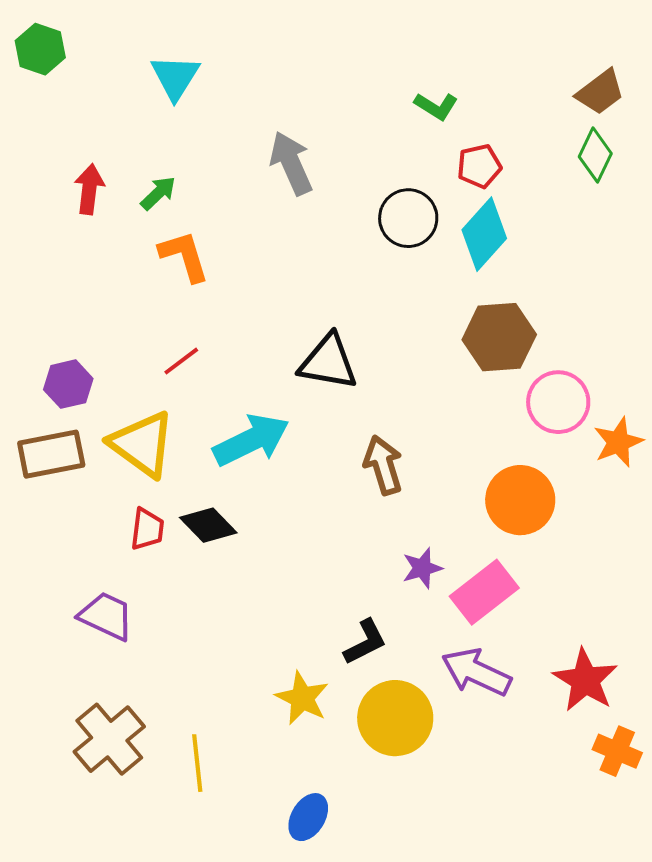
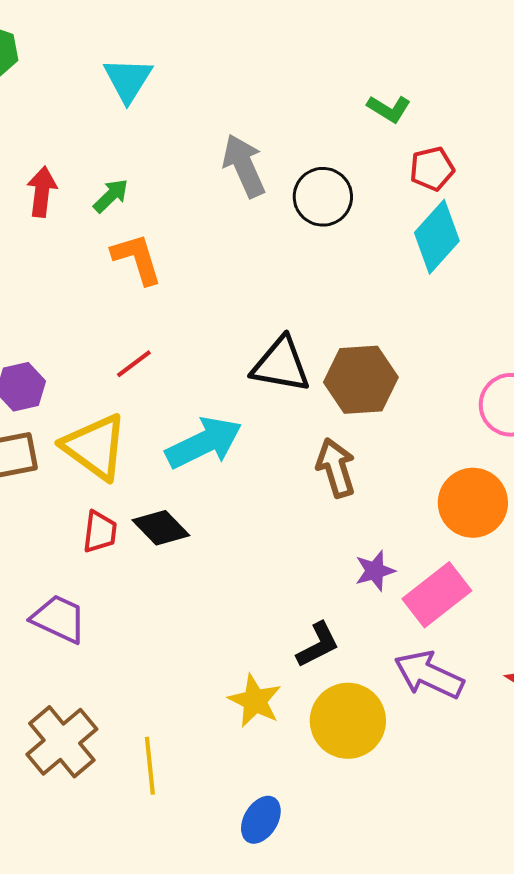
black circle: (408, 218) -> (323, 197), moved
brown hexagon: (499, 337) -> (361, 380), moved

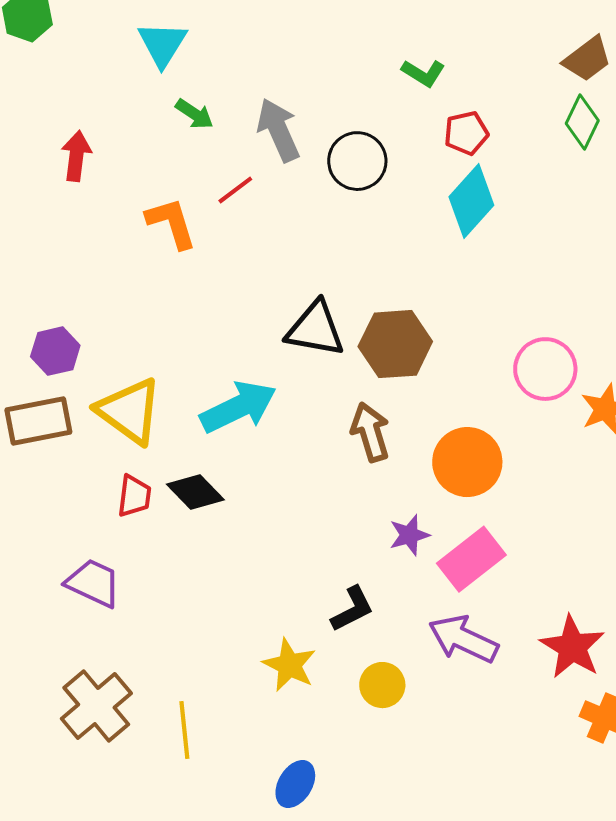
green arrow: (111, 196) -> (194, 114), moved, turned 78
red line: (134, 364) -> (235, 190), moved
orange circle: (473, 503) -> (467, 462), moved
yellow circle: (348, 721) -> (382, 685), size x0.6

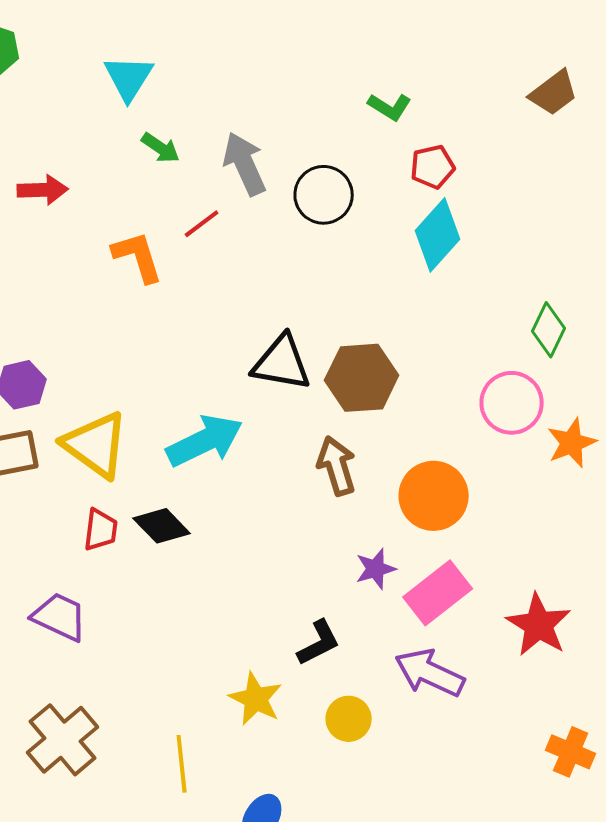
green diamond: (582, 122) -> (549, 330), moved
red arrow: (76, 156) -> (43, 190), turned 81
red star: (572, 647) -> (539, 625), moved
yellow line: (184, 730) -> (182, 764), moved

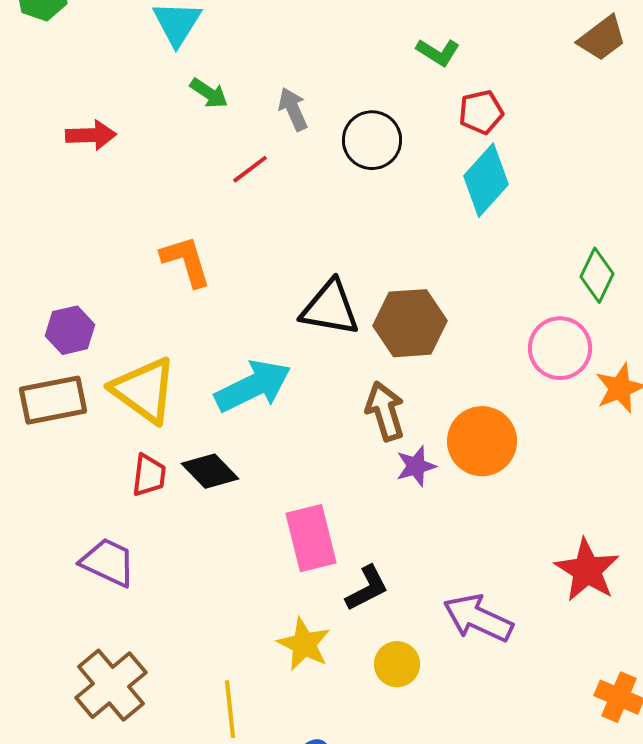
gray arrow: (245, 164) -> (293, 109), size x0.7
orange L-shape: (138, 257) -> (186, 261), moved
purple star: (376, 569) -> (416, 466), moved
pink rectangle: (438, 593) -> (311, 538), moved, turned -66

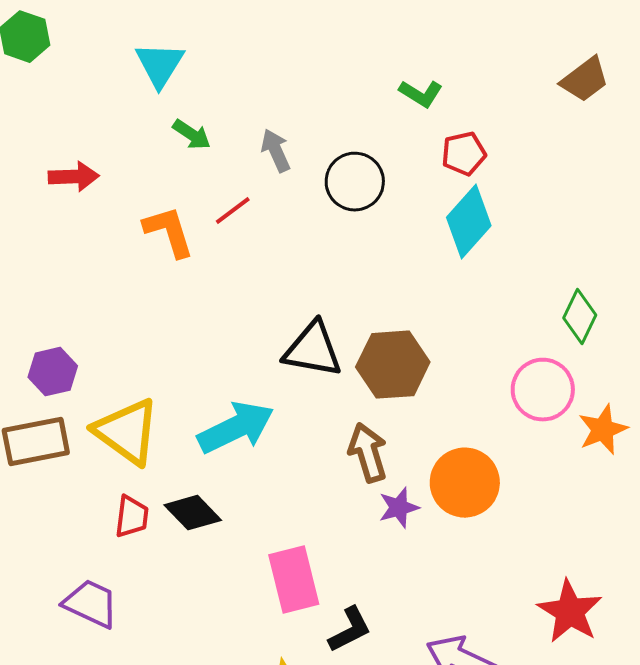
orange L-shape: (186, 261) -> (169, 232), moved

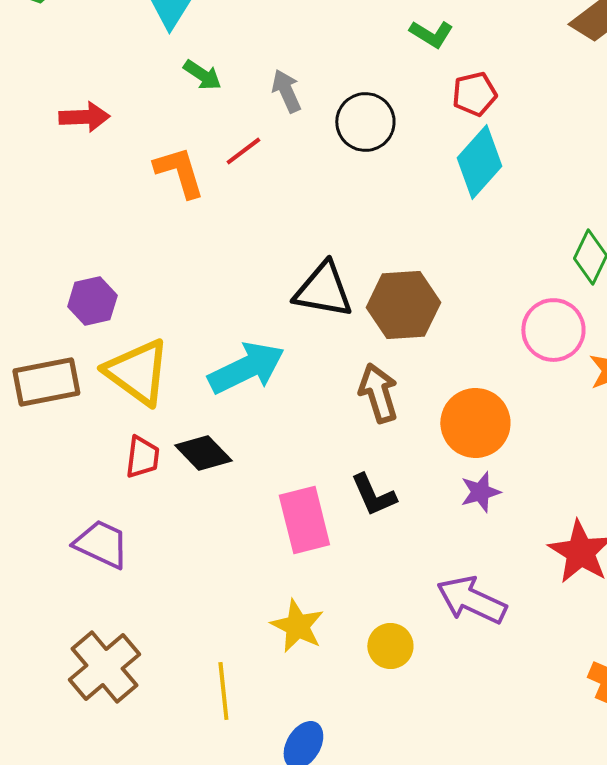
purple hexagon: (53, 372) -> (92, 301), moved
purple star: (399, 508) -> (480, 492), moved
black L-shape: (350, 630) -> (373, 495), moved, turned 93

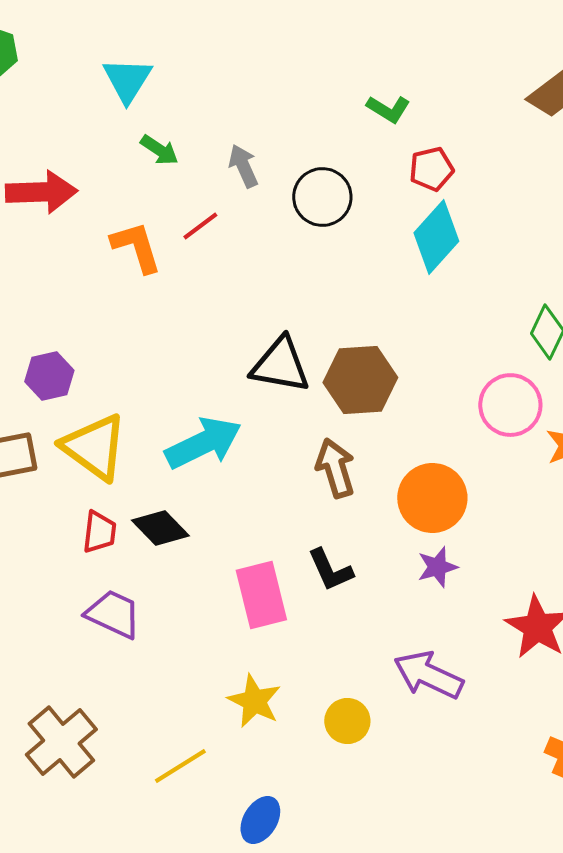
red arrow: (84, 117) -> (41, 192), size x1.4
purple trapezoid: (101, 544) -> (113, 614), moved
yellow line: (223, 691) -> (180, 766), turned 64

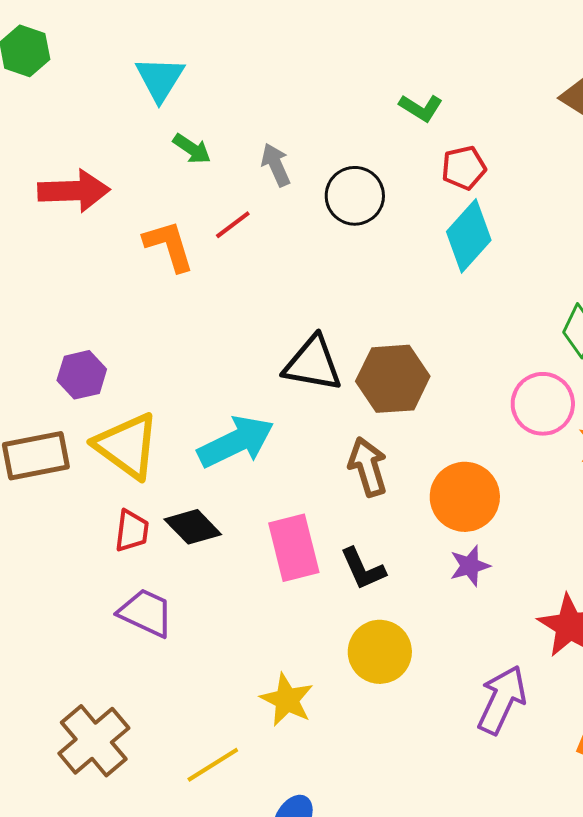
pink rectangle: (261, 595) -> (294, 548), moved
purple arrow: (428, 675) -> (502, 700), moved, turned 90
yellow circle: (347, 721) -> (380, 652), moved, size x1.4

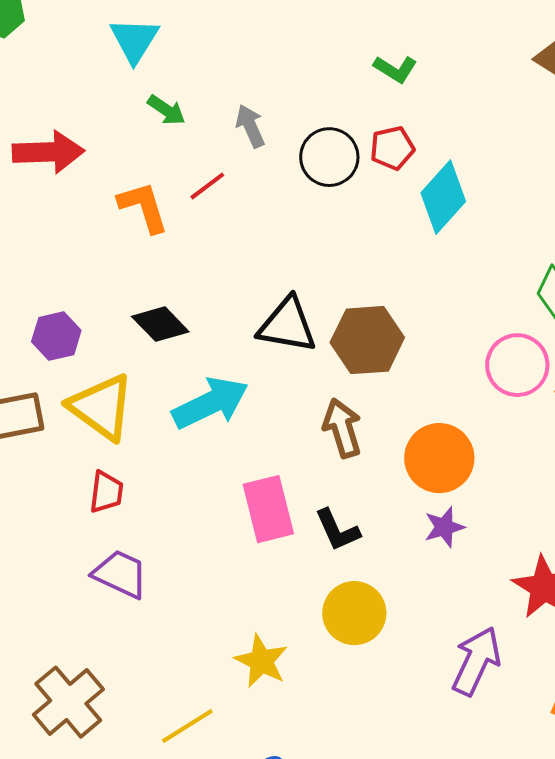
red pentagon: (464, 168) -> (392, 148), moved
black diamond: (193, 527) -> (160, 324), moved

